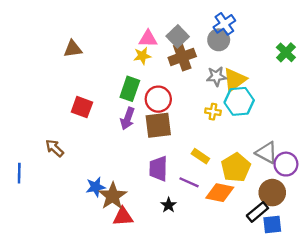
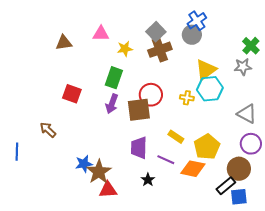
pink triangle: (148, 39) -> (101, 34), moved
gray star: (216, 76) -> (243, 67), moved
red circle: (158, 99) -> (151, 95), moved
gray triangle: (267, 153) -> (247, 114), moved

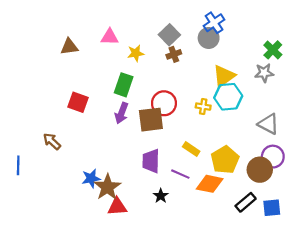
brown cross: (160, 50) -> (174, 54), size x0.6
brown circle: (239, 169) -> (260, 170), moved
blue square: (239, 197) -> (272, 208), moved

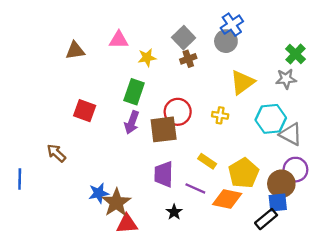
cyan hexagon: (228, 97) -> (271, 119), moved
blue square: (272, 208) -> (278, 203), moved

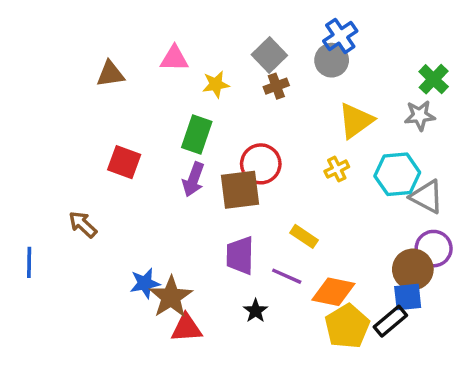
yellow cross: (220, 115) -> (337, 169), moved, turned -35
yellow pentagon: (244, 173) -> (347, 326), moved

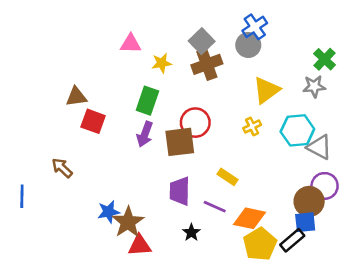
brown triangle: (110, 74) -> (76, 97), moved
brown cross: (276, 86) -> (207, 64), size x1.6

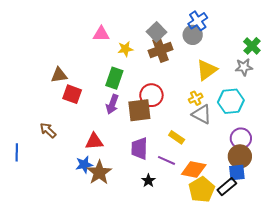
gray triangle: (319, 147) -> (202, 114), moved
purple circle: (325, 186) -> (241, 138), moved
red triangle: (140, 245) -> (94, 141), moved

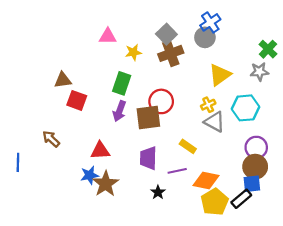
purple line: (167, 160) -> (177, 171), turned -36

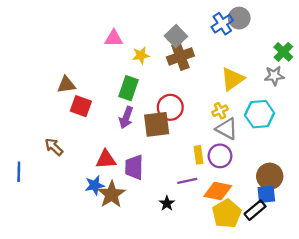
gray circle: (205, 37) -> (239, 18), moved
yellow rectangle: (188, 146) -> (199, 155), turned 49
purple circle: (256, 147) -> (220, 156), moved
purple trapezoid: (148, 158) -> (134, 167), moved

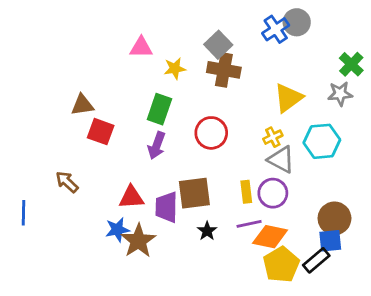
brown cross: (180, 56) -> (224, 70), turned 30
brown square: (157, 124) -> (194, 193), moved
purple line: (187, 181) -> (249, 224), moved
black star: (167, 203) -> (207, 231), moved

